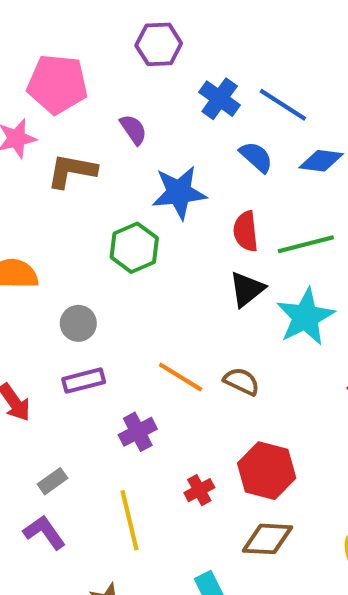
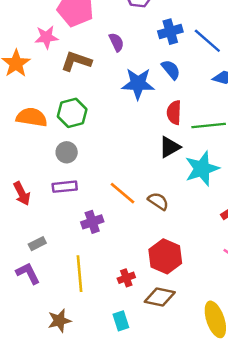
blue cross: (220, 99) -> (170, 32), turned 30
blue semicircle: (256, 157) -> (171, 70), moved
green hexagon: (134, 248) -> (72, 113), moved
red cross: (199, 490) -> (126, 278), moved

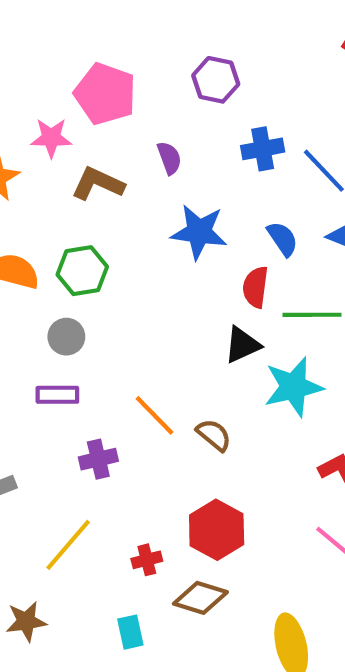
blue semicircle: (171, 70) -> (283, 239), moved
yellow line: (80, 274) -> (68, 545), turned 40

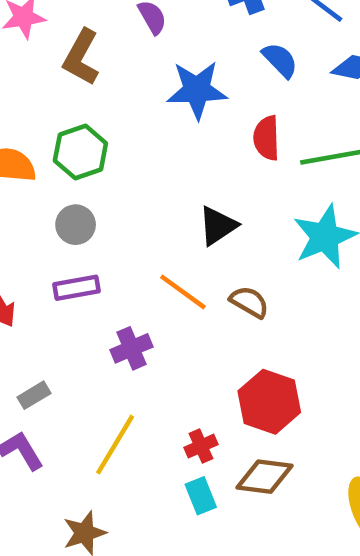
brown L-shape: (98, 184) -> (81, 57), turned -76
blue semicircle: (283, 239) -> (280, 60), moved
black triangle: (242, 345) -> (218, 226), moved
cyan rectangle: (130, 632) -> (201, 496), moved

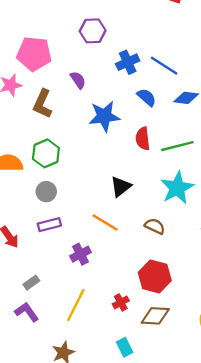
brown semicircle: (249, 302) -> (155, 226), moved
cyan rectangle: (201, 496) -> (125, 347), moved

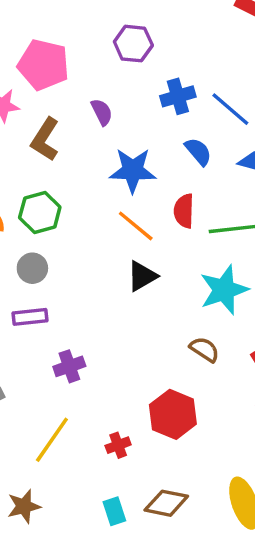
orange line: (105, 223) -> (136, 226), moved
brown semicircle: (155, 226) -> (204, 349), moved
brown diamond: (155, 316) -> (166, 503), moved

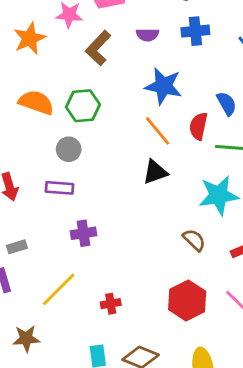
blue cross: (178, 96) -> (195, 31), moved
purple semicircle: (102, 112) -> (148, 35), turned 105
blue semicircle: (198, 152) -> (227, 104), moved
red hexagon: (173, 414) -> (187, 300), moved

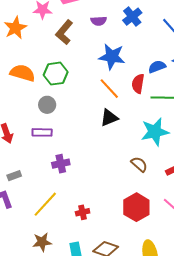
blue cross: (195, 31) -> (132, 17), turned -30
blue semicircle: (227, 104) -> (157, 67), turned -78
brown star: (26, 339) -> (42, 242), moved

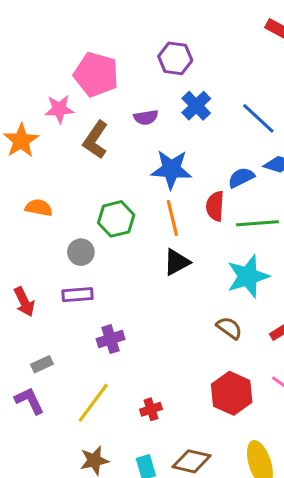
orange semicircle: (22, 73) -> (39, 208), size x0.7
green hexagon: (56, 74) -> (116, 219), moved
orange line: (109, 89) -> (172, 218), turned 35

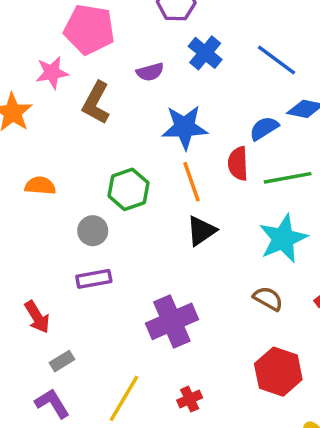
red arrow: (24, 302) -> (37, 317), moved
purple cross: (111, 339) -> (172, 321), moved, size x1.6

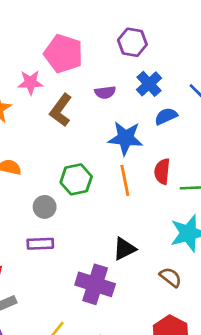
blue semicircle: (264, 128) -> (166, 116), moved
black triangle: (201, 231) -> (124, 249), moved
purple cross: (172, 321) -> (95, 284), turned 33

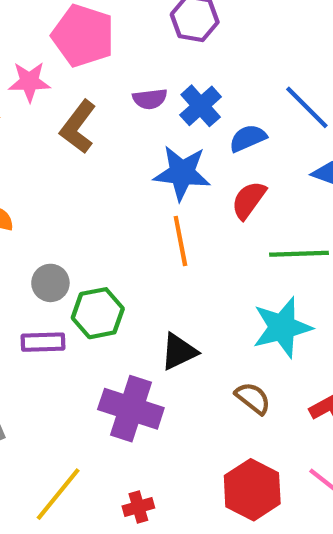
blue cross: (149, 84) -> (201, 106), moved
red semicircle: (162, 171) -> (249, 200), moved, turned 30
green hexagon: (76, 179) -> (98, 313), moved

